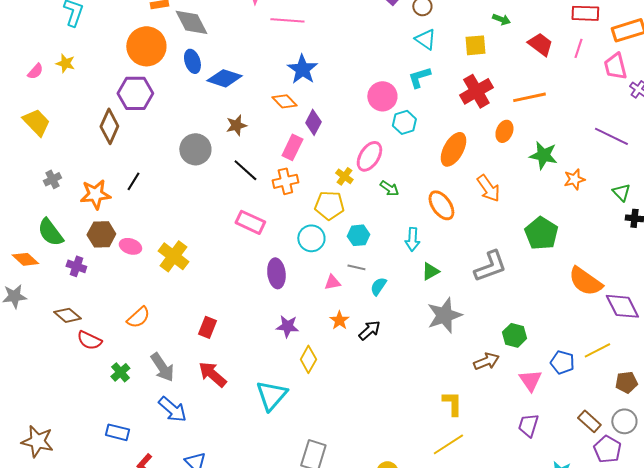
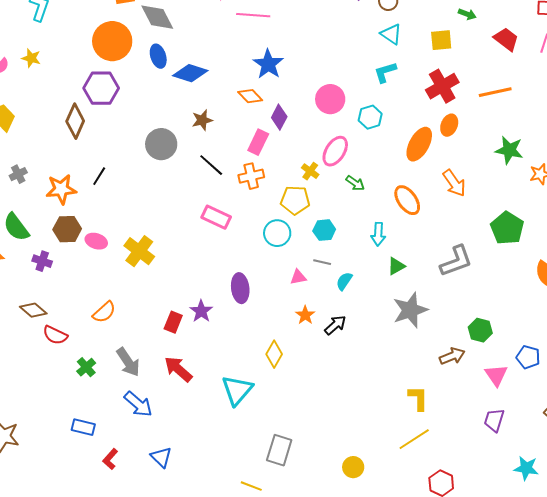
pink circle: (382, 96) -> (330, 99), moved
orange ellipse: (504, 131) -> (449, 125), moved
purple ellipse: (276, 273) -> (240, 288), moved
purple star: (287, 326) -> (201, 311), moved, turned 30

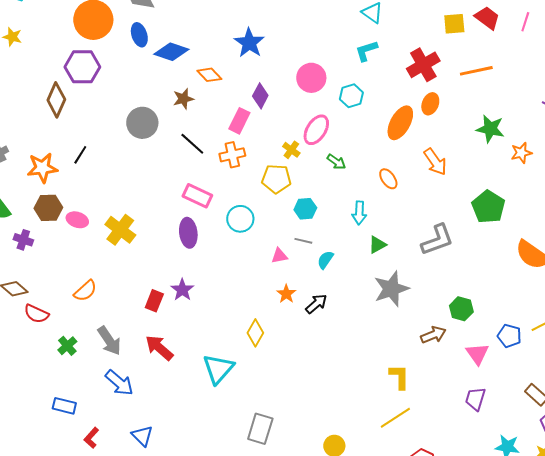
yellow square: (441, 40) -> (454, 24), moved
orange diamond: (250, 96) -> (209, 75), moved
orange ellipse: (407, 200) -> (388, 179), size x0.7
cyan circle: (277, 233) -> (240, 219), moved
purple ellipse: (240, 288) -> (188, 233), moved

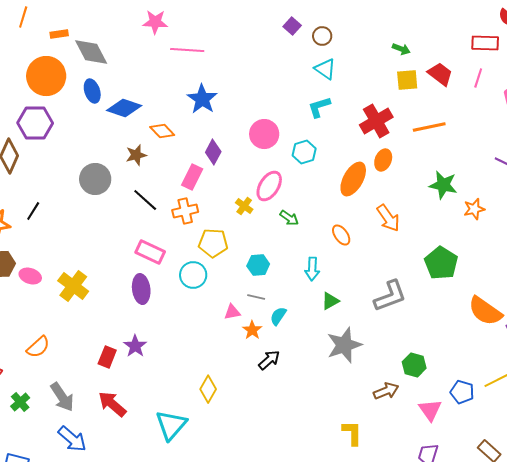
yellow pentagon: (276, 179) -> (213, 243), moved
orange star: (286, 294) -> (252, 330), moved

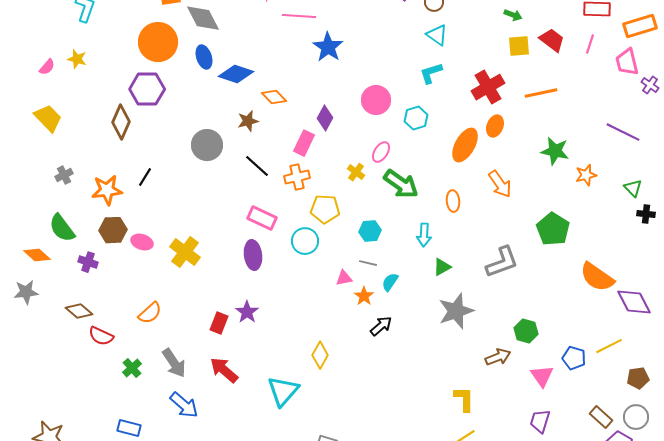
blue star: (202, 99) -> (328, 47), moved
pink ellipse: (269, 186) -> (381, 152), size x0.7
green arrow: (289, 218) -> (401, 184), size x1.8
orange ellipse: (341, 235) -> (453, 201), turned 30

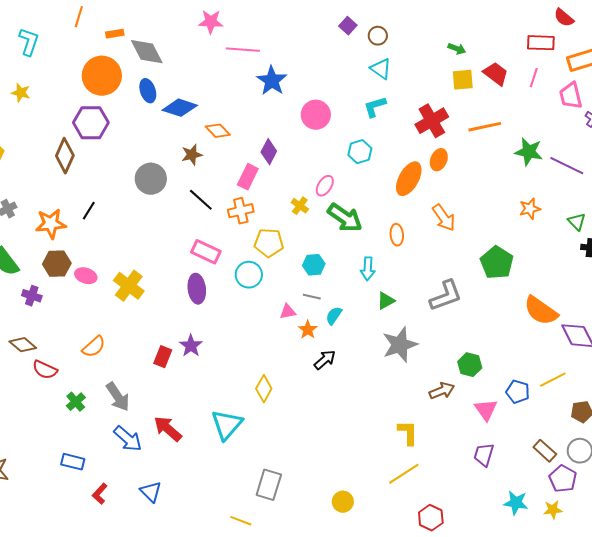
pink circle: (376, 100) -> (316, 115), moved
green star: (555, 151) -> (529, 152), moved
red arrow: (224, 370) -> (168, 429), moved

